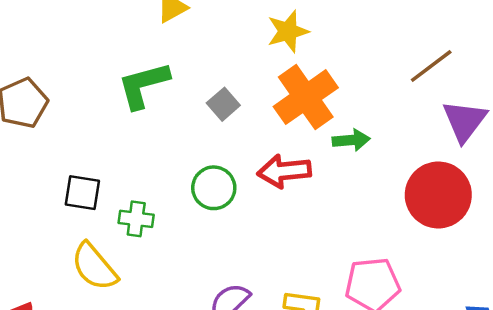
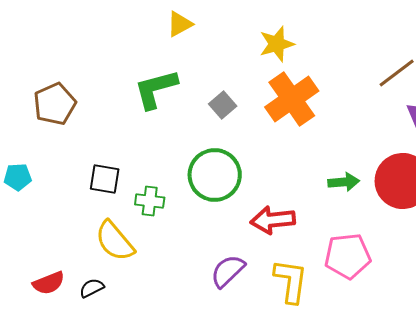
green arrow: (351, 140) -> (344, 182), moved
red arrow: (284, 171) -> (273, 220), moved
green circle: (214, 188) -> (215, 175), size x1.4

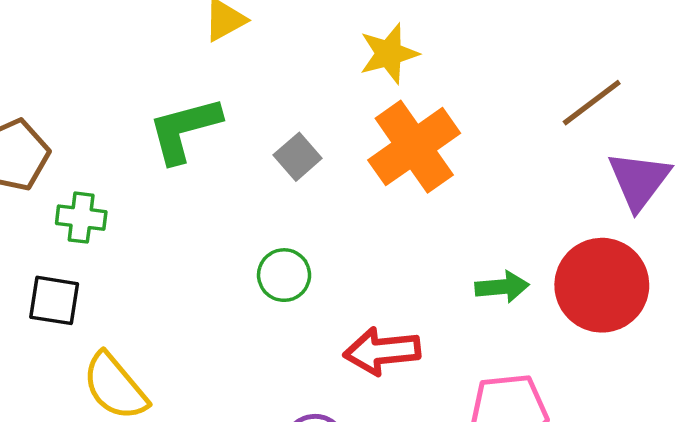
green circle: (215, 175) -> (284, 275), size x0.6
black square: (105, 179) -> (54, 300), moved
green cross: (150, 201) -> (81, 218), moved

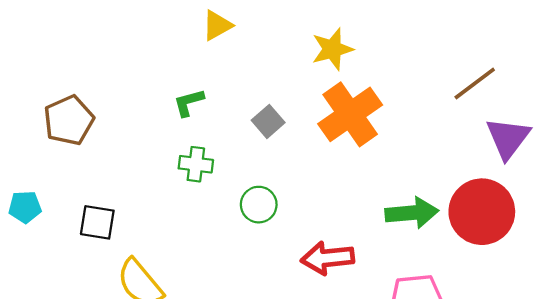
green L-shape: (184, 130) -> (189, 103), size x0.6
green cross: (81, 218) -> (196, 164), moved
green arrow: (502, 287) -> (412, 213), size x1.4

